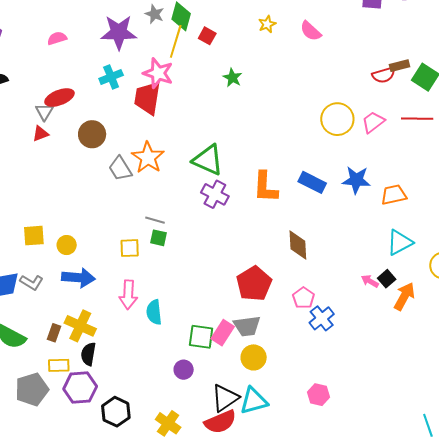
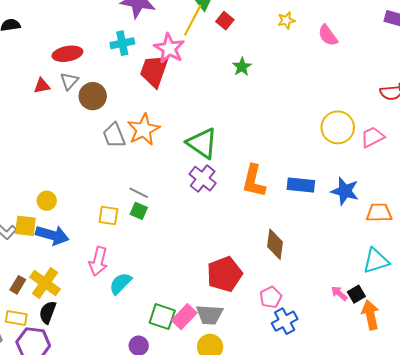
gray triangle: (44, 112) -> (69, 81), moved
blue rectangle: (312, 182) -> (301, 185), turned -32
yellow square: (34, 236) -> (25, 226), moved
orange arrow: (404, 296) -> (370, 315), turned -52
cyan semicircle: (154, 312) -> (120, 283), turned 40

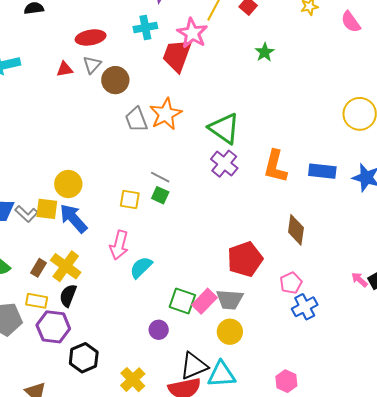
yellow circle: (47, 201) -> (68, 184), size x1.4
blue arrow: (52, 235) -> (73, 218), turned -148

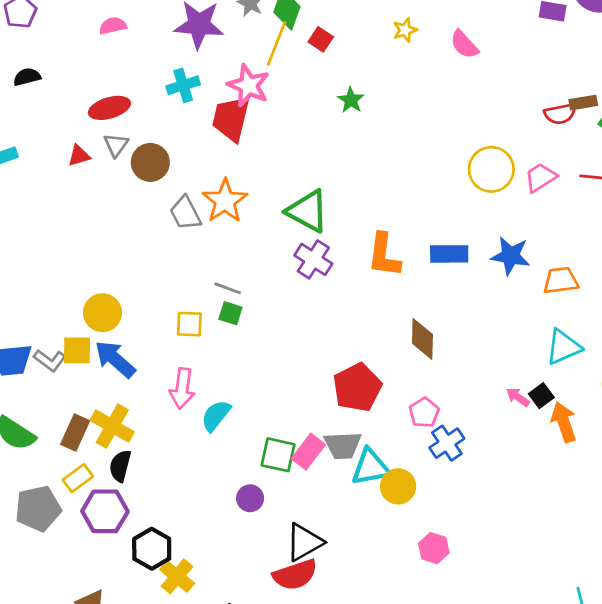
brown rectangle: (38, 268) -> (75, 433), size x1.4
yellow rectangle: (37, 301) -> (78, 478), turned -40
yellow circle: (230, 332) -> (398, 486), moved
cyan triangle: (221, 374) -> (371, 467), moved
yellow cross: (133, 380) -> (177, 576), moved

